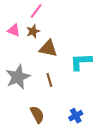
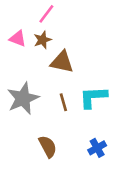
cyan L-shape: (81, 62) -> (93, 97), moved

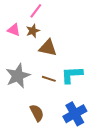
brown line: (63, 102) -> (49, 79), turned -56
blue cross: (97, 148) -> (75, 114), size x1.6

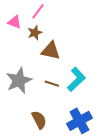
pink triangle: (14, 30) -> (15, 22), moved
cyan L-shape: (72, 75) -> (76, 79), turned 140

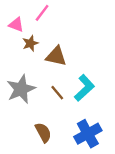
brown star: (35, 33) -> (30, 43), moved
brown line: (52, 84) -> (57, 93), turned 32

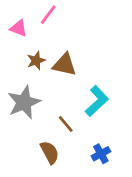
brown star: (30, 43) -> (36, 61), moved
brown line: (57, 93) -> (66, 124), moved
blue cross: (88, 134) -> (101, 154), size x0.6

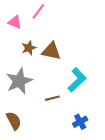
brown line: (66, 124) -> (52, 98), turned -64
brown semicircle: (50, 152) -> (14, 121), moved

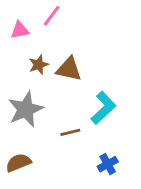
pink triangle: (15, 22) -> (20, 30), turned -32
brown semicircle: (14, 121) -> (18, 163), turned -84

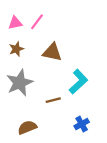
pink line: (52, 16) -> (37, 22), moved
brown star: (39, 65) -> (16, 49), moved
brown semicircle: (18, 163) -> (27, 127), moved

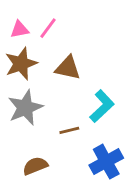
brown star: (16, 49) -> (21, 64), size x1.6
blue cross: (82, 124) -> (106, 162), size x1.6

